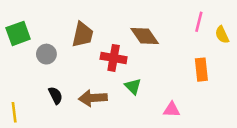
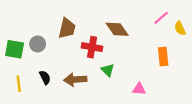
pink line: (199, 22) -> (161, 18), turned 35
green square: (18, 33) -> (15, 49), moved, turned 30
yellow line: (14, 112) -> (19, 84), moved

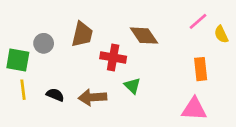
gray circle: (38, 44) -> (44, 43), moved
black semicircle: (45, 77) -> (55, 95), turned -40
yellow line: (19, 84) -> (23, 90), moved
pink triangle: (139, 89) -> (194, 109), moved, size x1.5

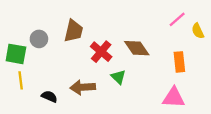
brown diamond: (144, 36) -> (137, 48), moved
red cross: (113, 57) -> (101, 52), turned 30
black semicircle: (55, 95) -> (49, 96), moved

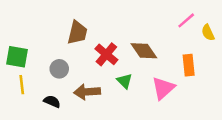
gray circle: (39, 39) -> (59, 69), moved
pink triangle: (174, 98) -> (163, 88), moved, turned -45

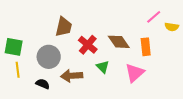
yellow semicircle: (208, 33) -> (172, 27), turned -56
orange rectangle: (189, 65) -> (146, 47), moved
gray circle: (59, 69) -> (49, 57), size x1.5

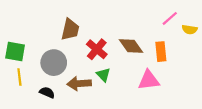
green triangle: (103, 67) -> (103, 75), moved
pink triangle: (135, 73) -> (149, 80), turned 35

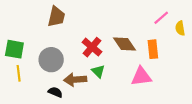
brown trapezoid: (70, 29) -> (56, 17), moved
yellow semicircle: (190, 29) -> (180, 28), turned 72
black semicircle: (47, 92) -> (55, 92), moved

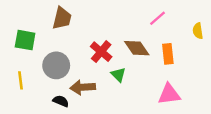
pink line: (161, 18) -> (158, 18), moved
green square: (14, 49) -> (25, 40), moved
green triangle: (98, 71) -> (118, 75), moved
pink triangle: (141, 76) -> (169, 94), moved

